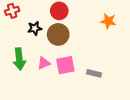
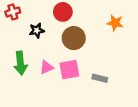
brown circle: (58, 34) -> (74, 38), moved

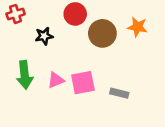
brown circle: (74, 38) -> (102, 33), moved

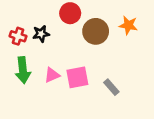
red cross: (16, 14) -> (18, 36), moved, turned 35
gray rectangle: (119, 93) -> (111, 87), turned 35

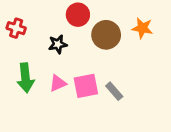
black star: (41, 34) -> (58, 44), moved
red cross: (18, 36) -> (16, 28), moved
gray rectangle: (111, 87) -> (114, 91), moved

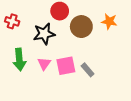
black star: (58, 44) -> (44, 34), size x1.5
pink triangle: (58, 83) -> (44, 64), turned -32

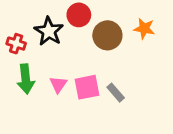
red cross: (12, 21) -> (16, 44), moved
black star: (44, 34) -> (49, 31), moved, turned -30

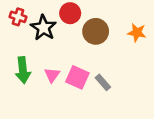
orange star: (144, 29) -> (137, 33), moved
red cross: (16, 44) -> (18, 17), moved
pink square: (87, 87) -> (77, 77), turned 35

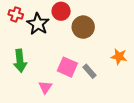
orange star: (137, 33) -> (119, 57), moved
pink triangle: (52, 75) -> (45, 87), moved

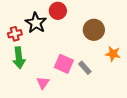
red cross: (16, 14) -> (15, 34), moved, turned -32
brown circle: (83, 27) -> (94, 30), moved

